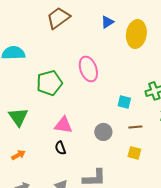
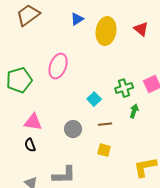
pink ellipse: (88, 69) -> (58, 66), turned 40
cyan square: (124, 102) -> (94, 99), turned 32

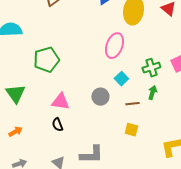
pink ellipse: (58, 66) -> (114, 46), moved
green arrow: (134, 111) -> (152, 93), moved
gray circle: (73, 129) -> (100, 97), moved

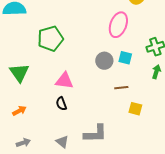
cyan square: (121, 79) -> (125, 58), turned -32
gray circle: (100, 97) -> (104, 61), moved
brown line: (132, 104) -> (121, 88), moved

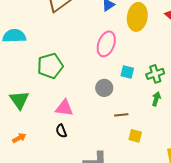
pink ellipse: (118, 25) -> (106, 44), moved
cyan square: (125, 58) -> (127, 72), moved

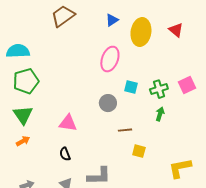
green pentagon: (50, 66) -> (26, 81), moved
black semicircle: (61, 131) -> (65, 154), moved
orange arrow: (19, 138) -> (23, 141), moved

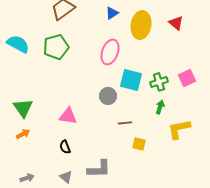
cyan semicircle: (18, 51) -> (18, 44), turned 30
green pentagon: (26, 81) -> (56, 47), moved
cyan square: (131, 87) -> (131, 80), size x1.6
yellow L-shape: (180, 168) -> (179, 129), moved

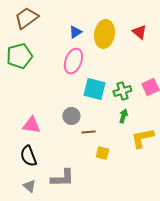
blue triangle: (112, 13) -> (75, 32), moved
gray circle: (108, 96) -> (71, 116), moved
black semicircle: (65, 147) -> (28, 156), size x1.5

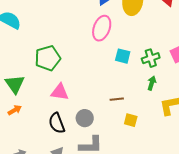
green pentagon: (19, 56) -> (48, 58), moved
cyan square: (94, 89) -> (123, 56), size x0.7
gray circle: (71, 116) -> (85, 118), moved

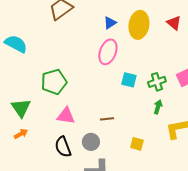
brown line: (117, 99) -> (107, 119), moved

